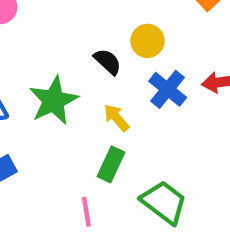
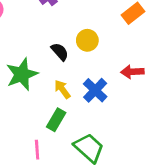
blue cross: (168, 89) -> (95, 90), moved

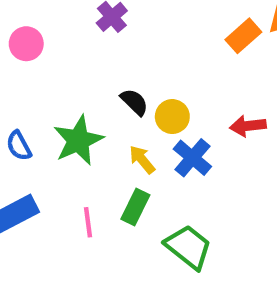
yellow circle: (87, 40) -> (172, 117), moved
pink line: (37, 150) -> (88, 222), moved

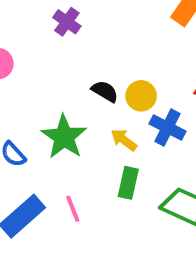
pink line: (88, 222) -> (73, 209), moved

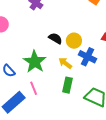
pink line: (73, 209) -> (34, 88), moved

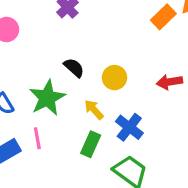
black semicircle: (55, 38) -> (74, 68), moved
blue cross: (88, 57) -> (129, 127), moved

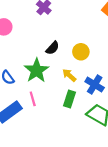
black semicircle: (74, 68) -> (53, 48), turned 96

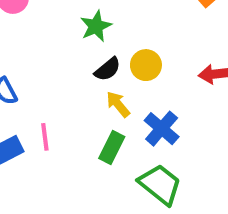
black semicircle: (53, 48) -> (108, 69), moved
green star: (36, 70) -> (96, 26), moved, size x0.7

